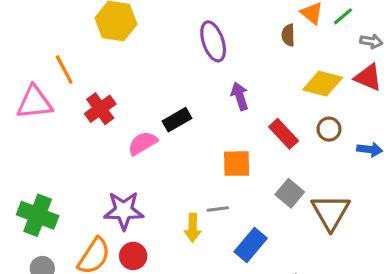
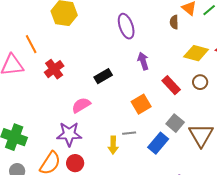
pink semicircle: (143, 143) -> (81, 105), moved
orange square: (237, 164) -> (141, 104), turned -30
blue rectangle: (251, 245) -> (158, 143), moved

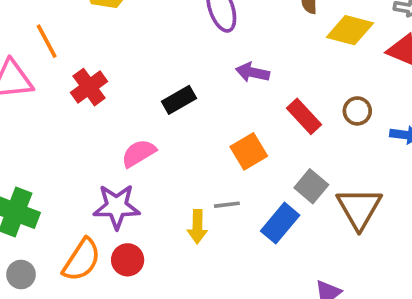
yellow diamond: (196, 53) -> (350, 30), moved
purple arrow: (143, 61) -> (253, 72), turned -60

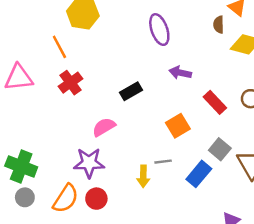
orange line: (47, 41) -> (59, 47), moved
gray circle: (21, 274) -> (25, 197), moved

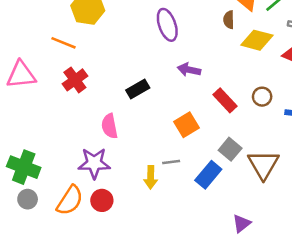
orange line: (59, 47) -> (63, 43), turned -40
pink semicircle: (104, 127) -> (110, 126), turned -70

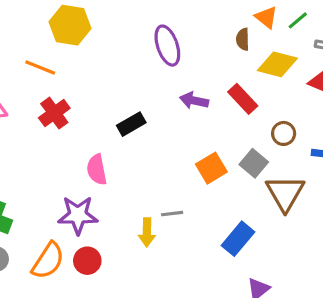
red rectangle: (225, 100) -> (243, 99), moved
orange square: (186, 125) -> (211, 168), moved
gray square: (230, 149) -> (254, 163), moved
brown triangle: (263, 165) -> (285, 193), moved
blue rectangle: (208, 175) -> (238, 239), moved

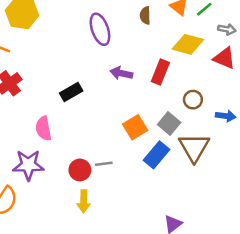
brown semicircle: (243, 39) -> (145, 15), moved
red rectangle: (243, 99) -> (160, 72), turned 65
yellow arrow: (147, 232) -> (84, 201), moved
blue rectangle: (238, 239) -> (157, 155), moved
red circle: (87, 261) -> (80, 170), moved

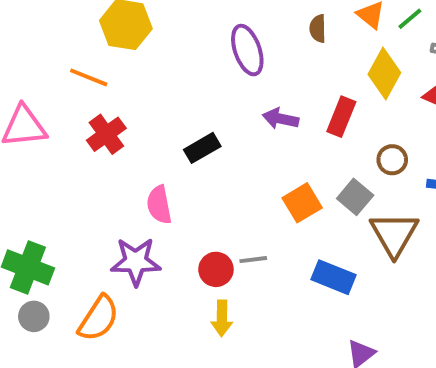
yellow diamond: (188, 44) -> (384, 74), turned -76
blue rectangle: (157, 155) -> (333, 277), moved, turned 72

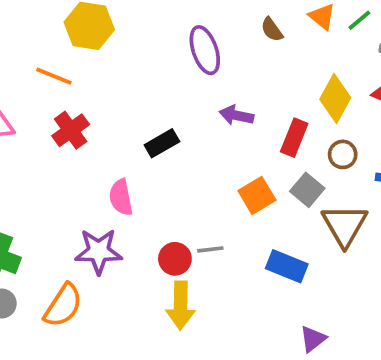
brown semicircle: (318, 29) -> (272, 30), turned -35
yellow diamond: (384, 74) -> (335, 99), moved
red rectangle: (341, 117) -> (294, 138), moved
yellow arrow: (222, 318) -> (181, 305), size x1.4

